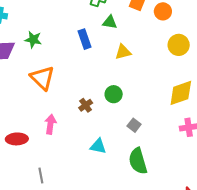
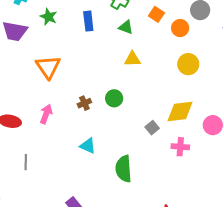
blue rectangle: (84, 39) -> (88, 21), moved
green star: (33, 40) -> (49, 17), moved
gray square: (134, 125) -> (152, 128), moved

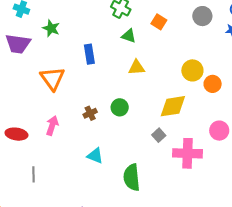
blue rectangle: (88, 21) -> (89, 54), moved
orange circle: (180, 28) -> (213, 84), moved
yellow diamond: (180, 112) -> (173, 106), moved
pink cross: (180, 147) -> (188, 153), size x1.6

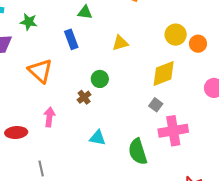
green triangle: (129, 36) -> (85, 12), moved
green circle: (120, 107) -> (100, 79), moved
pink cross: (188, 153) -> (173, 131), moved

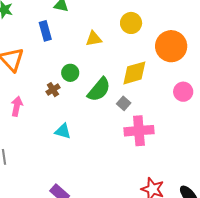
yellow circle: (176, 35) -> (131, 23), moved
orange circle: (198, 44) -> (171, 46), size x1.8
green semicircle: (138, 152) -> (99, 90), moved, turned -128

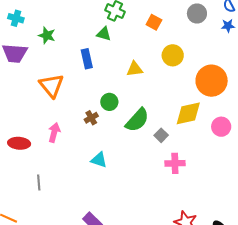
yellow diamond: (134, 73) -> (188, 113), moved
pink cross: (139, 131) -> (175, 163), size x0.7

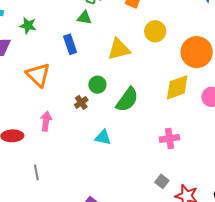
yellow triangle: (135, 69) -> (119, 49), size x1.4
gray square: (161, 135) -> (162, 181), moved
cyan triangle: (99, 160) -> (103, 137), moved

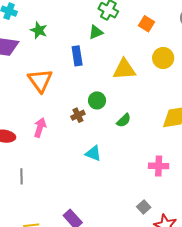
green triangle: (84, 18) -> (96, 32), turned -42
green semicircle: (127, 100) -> (124, 120), size x0.6

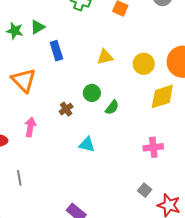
green triangle: (96, 32) -> (38, 27), moved
yellow circle: (163, 58) -> (144, 64), moved
yellow triangle: (124, 69) -> (105, 57), size x0.7
green circle: (97, 100) -> (92, 93), moved

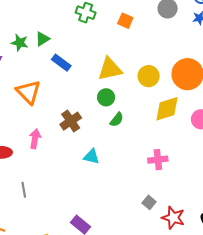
blue rectangle: (56, 51) -> (61, 63), turned -36
yellow triangle: (105, 57) -> (110, 69), size x1.5
green circle: (92, 93) -> (106, 97), moved
brown cross: (66, 109) -> (71, 121), size x1.5

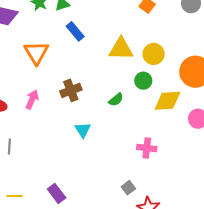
yellow circle: (149, 76) -> (154, 54), moved
green circle: (106, 97) -> (143, 81), moved
cyan triangle: (91, 157) -> (83, 130), turned 30

